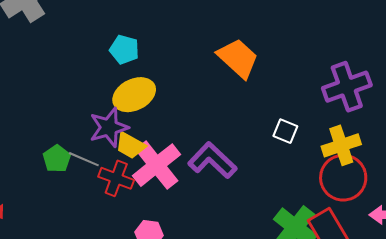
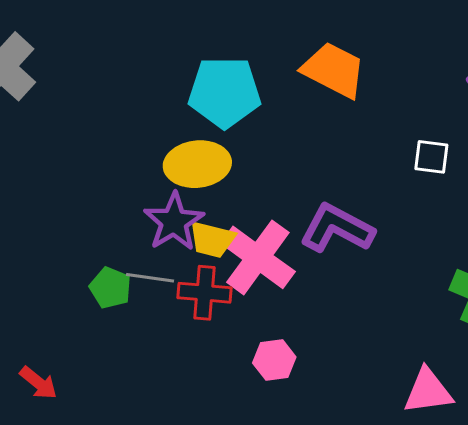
cyan pentagon: (124, 50) -> (225, 92), moved, size x1.6
yellow ellipse: (134, 95) -> (197, 164), turned 36

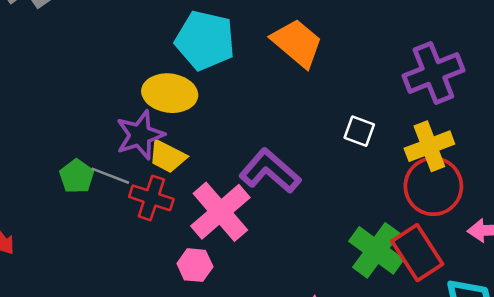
pink cross: (258, 257) -> (220, 212), moved

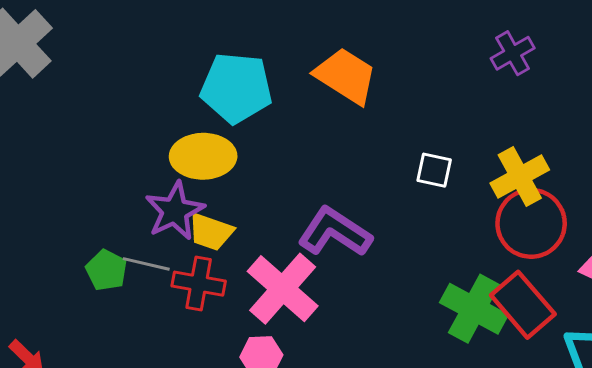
purple cross: (433, 73) -> (513, 53), moved, size x0.6

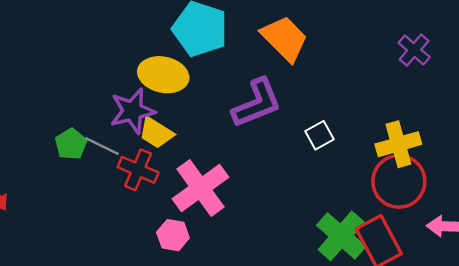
purple cross: (513, 53) -> (414, 50), turned -32
white square: (434, 170) -> (320, 135), moved, turned 36
purple L-shape: (335, 232) -> (257, 103), moved, turned 112

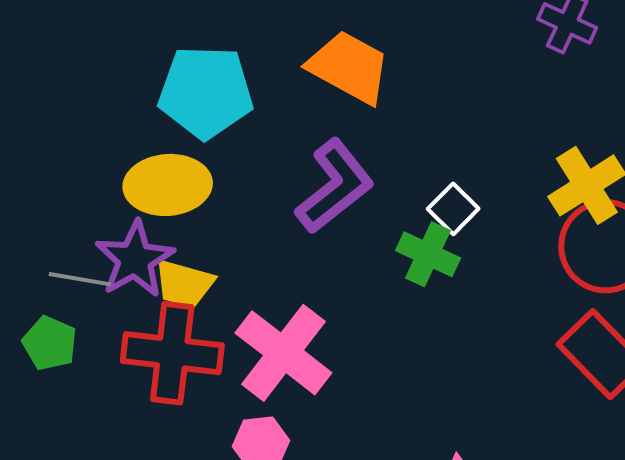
gray line: (102, 146) -> (80, 279), moved
red cross: (138, 170) -> (172, 353), size x1.4
green cross: (341, 236) -> (428, 254), moved, size x0.7

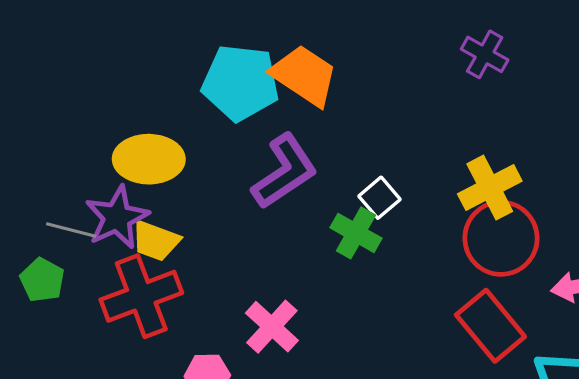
cyan pentagon: (206, 92) -> (240, 83), moved
red cross: (172, 353) -> (141, 296), turned -32
pink cross: (283, 353) -> (272, 327), moved, size x0.7

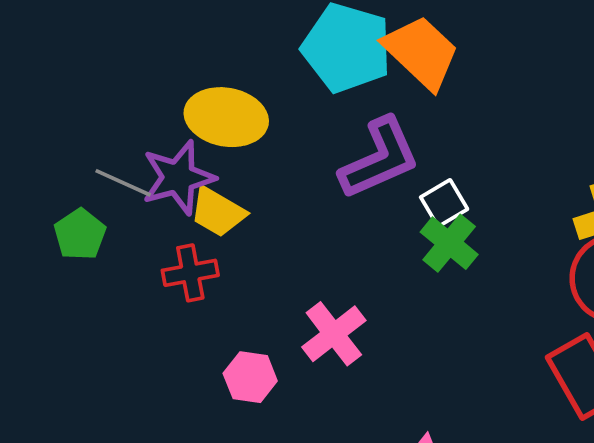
white square: (379, 198) -> (444, 203), moved
red cross: (141, 296) -> (190, 273), size x0.6

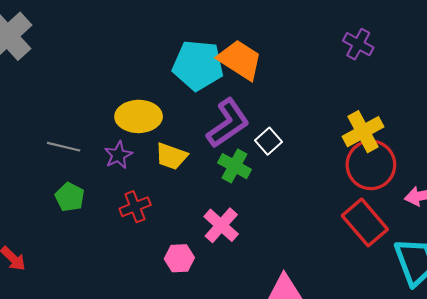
purple star: (178, 178) -> (118, 155), size x0.7
gray line: (123, 183) -> (64, 147), moved
yellow trapezoid: (218, 212) -> (171, 156), moved
green cross: (449, 243) -> (234, 166), moved

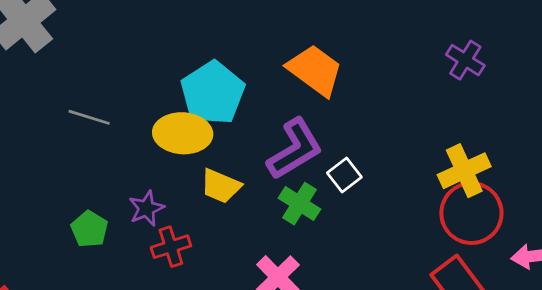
cyan pentagon: (198, 65) -> (213, 93), moved, turned 30
gray line: (64, 147) -> (89, 117), moved
purple star: (118, 155) -> (146, 208), moved

